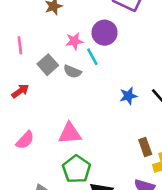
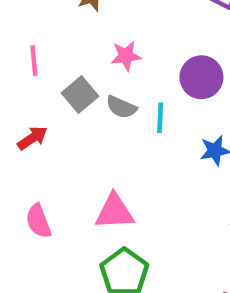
purple circle: (105, 33) -> (201, 77), moved
cyan line: (92, 57) -> (160, 118), moved, turned 30
pink semicircle: (25, 140) -> (38, 221), turned 114

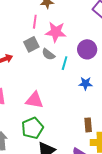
pink star: (126, 56) -> (56, 32), size x1.5
pink line: (34, 61) -> (35, 22), moved

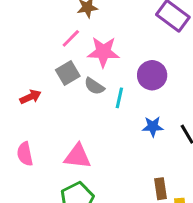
pink line: (35, 22) -> (71, 38), turned 40

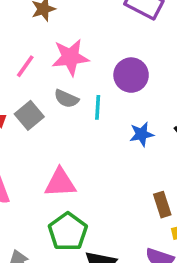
pink line: (71, 38) -> (25, 66), moved
gray square: (68, 73) -> (29, 115), moved

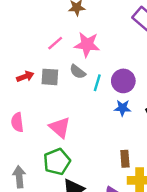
purple circle: (131, 75) -> (123, 81), moved
gray square: (29, 115) -> (50, 77), turned 30
pink triangle: (60, 183) -> (60, 127), turned 30

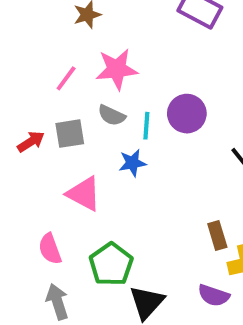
blue star: (122, 108) -> (132, 163), moved
pink semicircle: (17, 122) -> (50, 249), moved
pink triangle: (60, 127) -> (84, 194), moved

